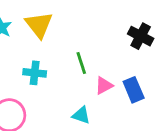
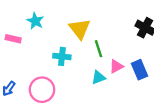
yellow triangle: (39, 25) -> (80, 29), moved
cyan triangle: (81, 115) -> (98, 77), moved, turned -40

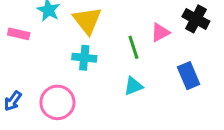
yellow triangle: (80, 29) -> (87, 20), moved
pink triangle: (116, 66) -> (160, 32), moved

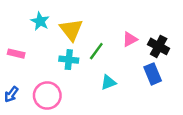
black cross: (196, 19) -> (159, 46), moved
pink rectangle: (19, 34) -> (16, 54), moved
green line: (133, 47) -> (96, 51), moved, turned 54

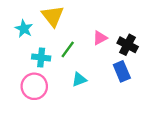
cyan star: (40, 21) -> (24, 29), moved
yellow triangle: (71, 30) -> (53, 16), moved
pink circle: (47, 96) -> (34, 86), moved

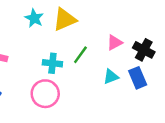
yellow triangle: (53, 16) -> (65, 19), turned 45
cyan star: (24, 29) -> (34, 18), moved
cyan triangle: (79, 79) -> (111, 77), moved

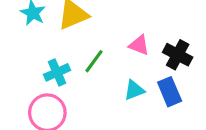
pink triangle: (115, 43) -> (139, 45), turned 49
cyan cross: (52, 63) -> (57, 72), turned -30

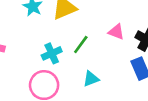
cyan triangle: (134, 90) -> (91, 79), moved

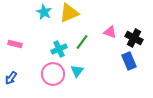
cyan triangle: (91, 79) -> (77, 71), moved, turned -32

